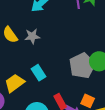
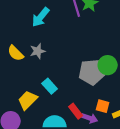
gray pentagon: (82, 66) -> (92, 72), turned 30

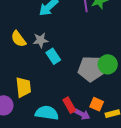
cyan rectangle: (50, 86) -> (53, 56), moved
yellow trapezoid: (28, 100) -> (23, 87), turned 120

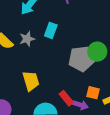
cyan rectangle: (53, 56) -> (51, 30), moved, turned 63
yellow trapezoid: (23, 87) -> (31, 81), moved

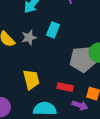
red rectangle: (66, 98) -> (65, 87), moved, turned -42

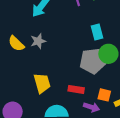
cyan rectangle: (53, 30) -> (97, 32), moved, turned -35

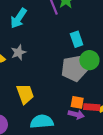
red rectangle: (76, 89) -> (92, 107), moved
orange square: (104, 95) -> (77, 102), moved

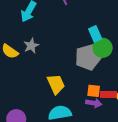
cyan rectangle: (77, 39) -> (95, 34), moved
yellow trapezoid: (25, 94) -> (56, 84), moved

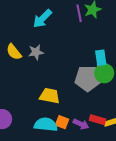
yellow trapezoid: (56, 84) -> (50, 96), turned -70
orange square: (94, 91) -> (62, 122), moved

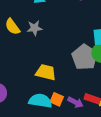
gray pentagon: (88, 79) -> (85, 57), turned 30

